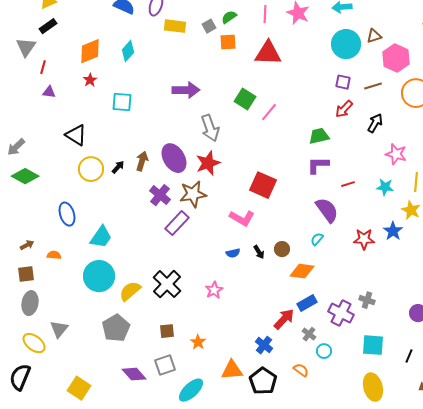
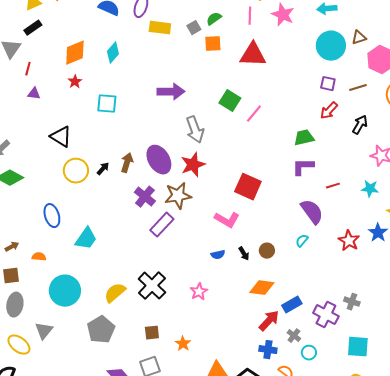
red star: (364, 239) -> (349, 241), turned 30
orange diamond: (302, 271) -> (262, 288), moved
cyan circle: (99, 276) -> (65, 291), moved
blue cross: (264, 345) -> (268, 350), moved, turned -30

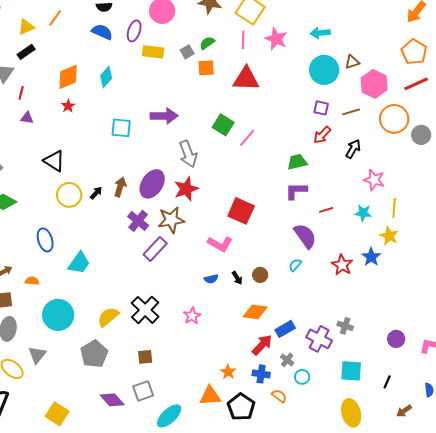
cyan square: (107, 104) -> (121, 128), moved
purple ellipse: (159, 160) -> (152, 184), turned 64
orange star: (183, 344) -> (228, 372), moved

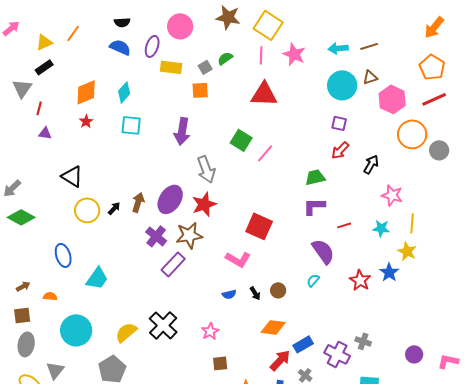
orange square: (206, 68) -> (200, 90), moved
brown line: (351, 112) -> (369, 46), moved
purple arrow: (164, 116) -> (182, 131), turned 100
cyan square: (121, 128) -> (131, 125), moved
brown square: (145, 357) -> (220, 363), moved

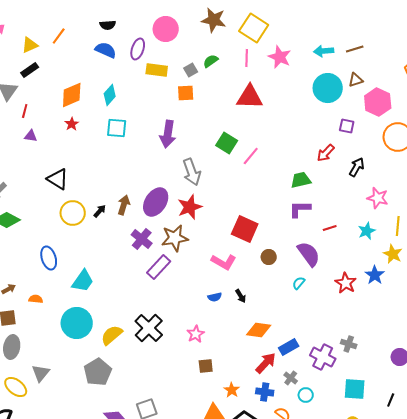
purple square: (339, 123) -> (347, 126), moved
cyan star: (381, 228) -> (367, 231), turned -30
brown circle: (278, 290) -> (269, 257), moved
cyan circle: (76, 330) -> (77, 323), moved

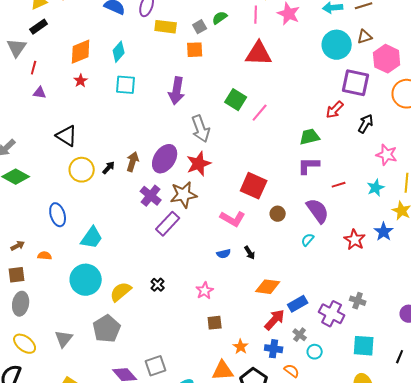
purple square: (347, 126) -> (356, 83), size x1.8
black cross: (149, 328) -> (158, 285), size x0.5
gray triangle: (41, 373) -> (64, 339), moved

